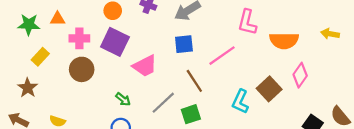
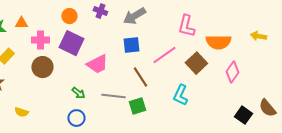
brown square: (269, 89) -> (196, 63), moved
gray line: (163, 103) -> (113, 96), turned 50

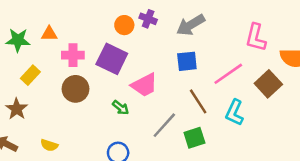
orange circle: (69, 16) -> (124, 25), moved
green arrow: (78, 93) -> (121, 108), moved
cyan L-shape: (180, 95) -> (234, 113), moved
gray line: (113, 96) -> (164, 125), turned -55

